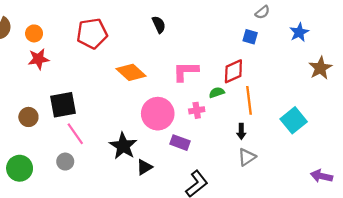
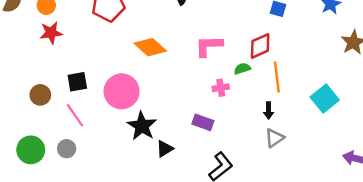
black square: (63, 105) -> (77, 82), size x0.7
pink circle: (158, 114) -> (122, 91), moved
pink line: (75, 134) -> (75, 115), moved
gray circle: (65, 162) -> (67, 149), moved

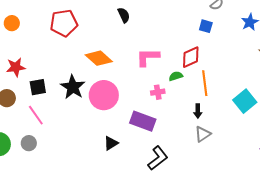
red star: (51, 33) -> (16, 67), moved
pink circle: (122, 91) -> (104, 95), moved
purple rectangle: (203, 122) -> (143, 121), size x1.4
black star: (142, 126) -> (73, 87), moved

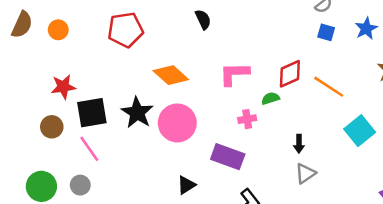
blue square: (206, 26) -> (326, 32), moved
orange line: (205, 83) -> (329, 87), moved, turned -50
black square: (38, 87) -> (92, 113), size x1.4

